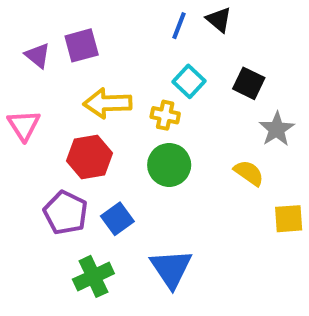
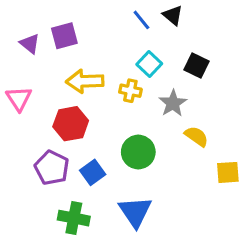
blue line: (179, 26) -> (141, 20), turned -60
gray star: (277, 129) -> (173, 103), moved
green circle: (169, 165) -> (138, 152), moved
green cross: (93, 276) -> (74, 218), turned 36

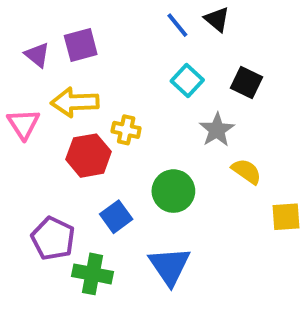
yellow arrow: (85, 81) -> (75, 102), moved
yellow cross: (130, 91) -> (126, 130), moved
purple pentagon: (52, 168) -> (53, 238), moved

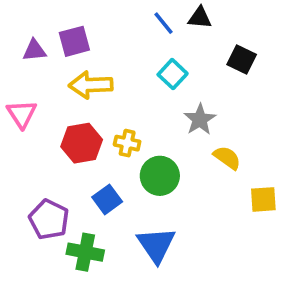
black triangle: (217, 19) -> (200, 18), turned -35
purple triangle: (37, 55) -> (34, 50), turned -45
black square: (246, 82) -> (242, 59), moved
yellow arrow: (75, 102) -> (91, 85), moved
yellow cross: (126, 130) -> (127, 143), moved

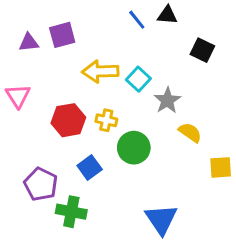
cyan square: (173, 74) -> (138, 79), moved
yellow arrow: (91, 85) -> (100, 71), moved
blue triangle: (156, 245) -> (161, 219), moved

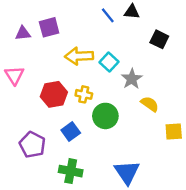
green cross: (71, 212) -> (71, 171), moved

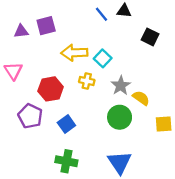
gray star: (132, 79) -> (121, 86), moved
yellow cross: (84, 94) -> (87, 81), moved
green circle: (105, 116) -> (120, 117), moved
purple pentagon: (32, 145) -> (30, 116), moved

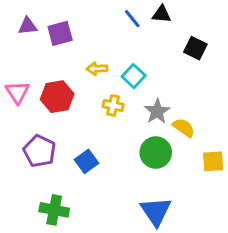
purple triangle: (21, 31) -> (28, 26), moved
yellow arrow: (74, 53) -> (97, 69), size x0.6
red hexagon: (51, 89) -> (57, 97), moved
green cross: (66, 161) -> (54, 210), moved

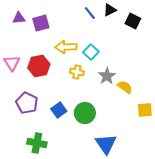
black triangle: (162, 14) -> (110, 10), turned -32
black square: (195, 48) -> (133, 21), moved
yellow arrow: (97, 69) -> (66, 47), size x1.5
green circle: (156, 153) -> (85, 113), moved

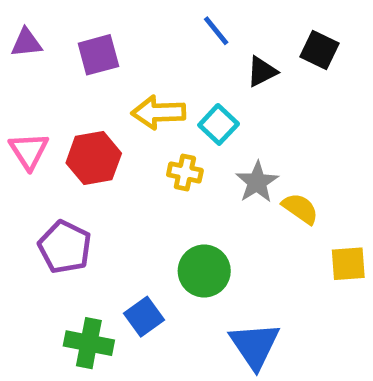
black triangle: (110, 10) -> (262, 72), moved
purple triangle: (19, 18) -> (26, 43), moved
blue square: (59, 110) -> (144, 317), moved

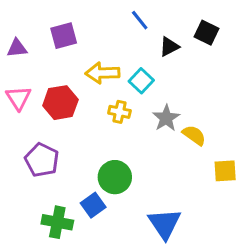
purple triangle: (26, 43) -> (17, 48), moved
green circle: (204, 271) -> (115, 177), moved

